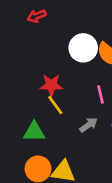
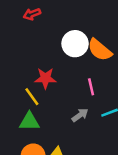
yellow line: (55, 105) -> (32, 97), moved

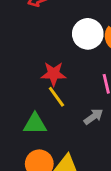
yellow line: (32, 97) -> (56, 97), moved

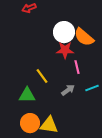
red star: (54, 74) -> (65, 50), moved

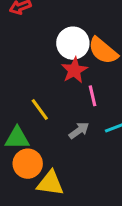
red star: (65, 50) -> (74, 70), turned -30
orange circle: (30, 123) -> (28, 164), moved

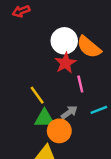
green triangle: (17, 138) -> (44, 119), moved
orange circle: (28, 164) -> (59, 131), moved

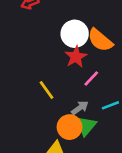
pink line: (80, 84) -> (91, 78), turned 56
green triangle: (44, 119) -> (86, 126), moved, turned -50

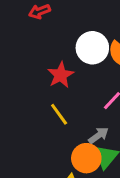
red star: (76, 57) -> (61, 75), moved

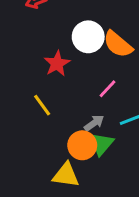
yellow line: (59, 114) -> (42, 105), moved

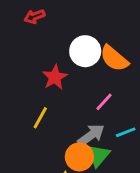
yellow line: (42, 105) -> (40, 118), turned 65
gray arrow: (94, 123) -> (91, 135), size x1.4

